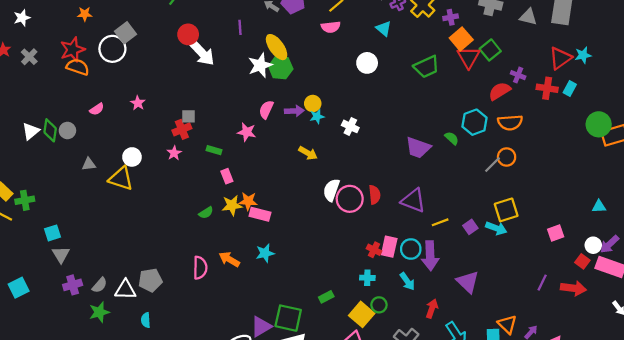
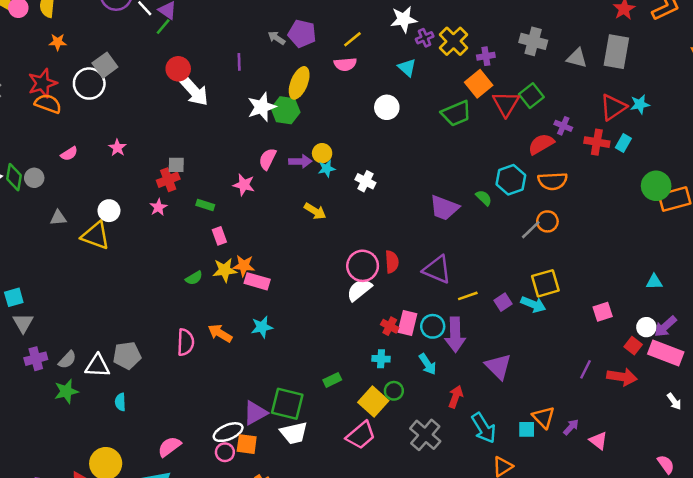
orange square: (461, 39) -> (479, 84), moved
yellow ellipse: (277, 47) -> (299, 83), moved, turned 56
white semicircle: (331, 190) -> (359, 290), moved, turned 30

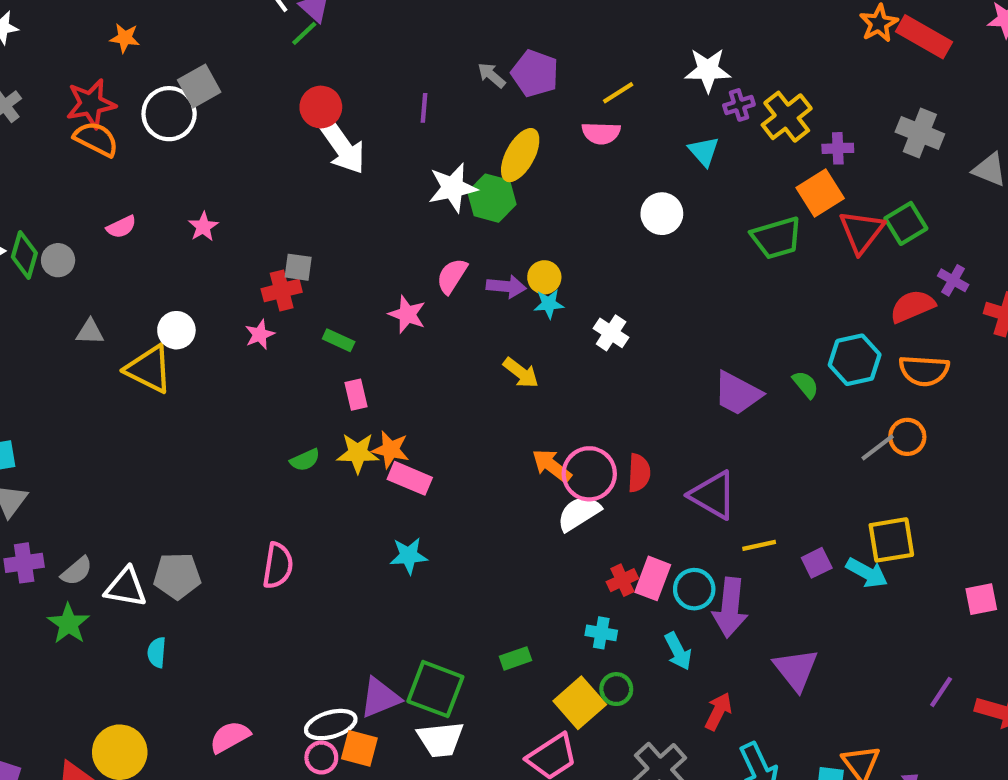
red cross: (390, 326) -> (622, 580), turned 30
orange arrow: (220, 333) -> (552, 466), moved
green star: (66, 391) -> (69, 624), turned -30

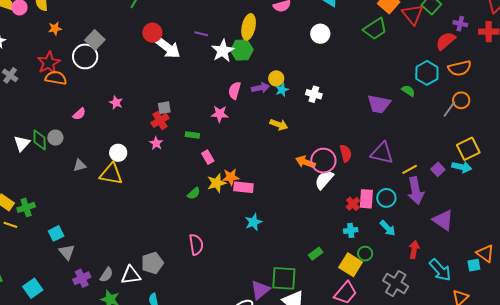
purple line: (424, 108) -> (201, 34), moved, turned -64
purple arrow: (730, 608) -> (416, 191), moved

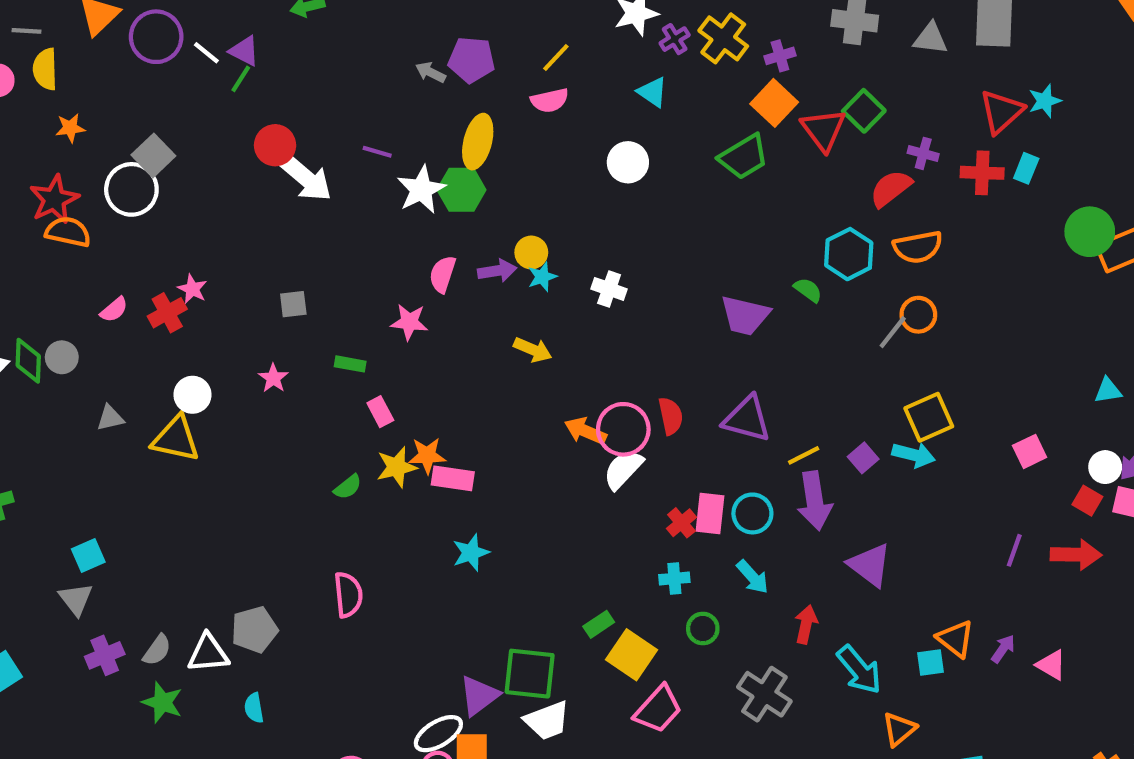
red cross: (160, 120) -> (167, 313), moved
cyan square: (56, 233) -> (88, 556), moved
yellow square: (351, 265) -> (631, 655), moved

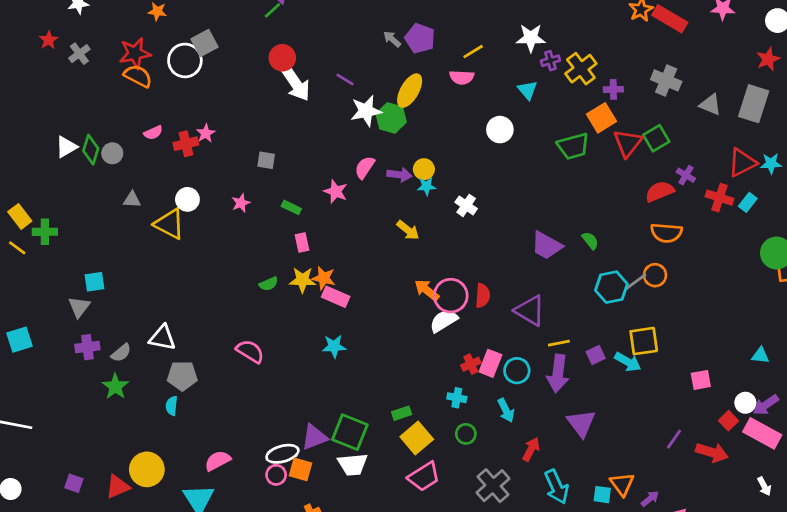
cyan hexagon: (849, 254) -> (611, 287), moved
pink semicircle: (348, 595) -> (250, 351), turned -68
gray pentagon: (254, 630) -> (182, 376), moved
white triangle: (208, 653) -> (162, 338), moved

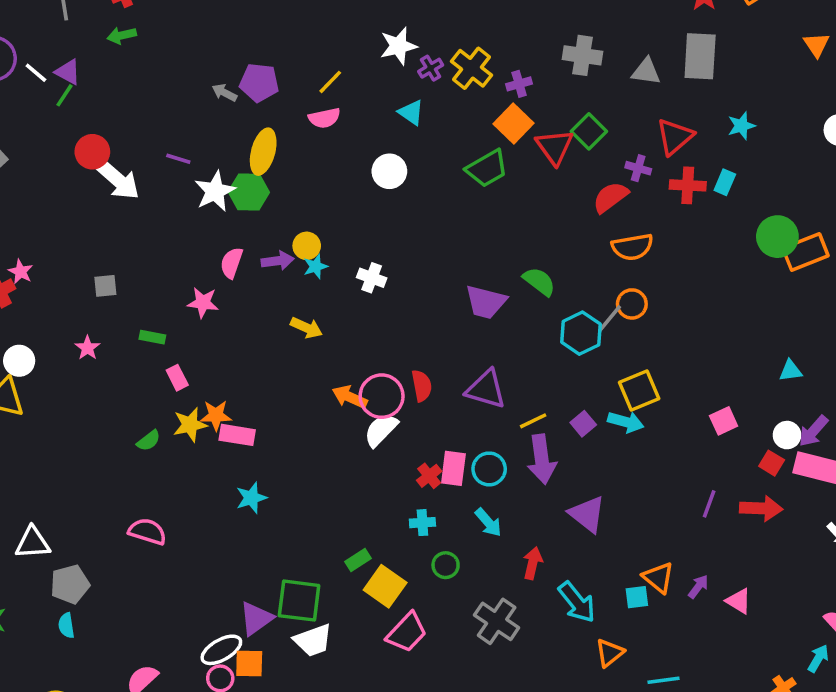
red triangle: (742, 163) -> (675, 137), moved
green semicircle: (590, 241) -> (539, 281), size x1.4

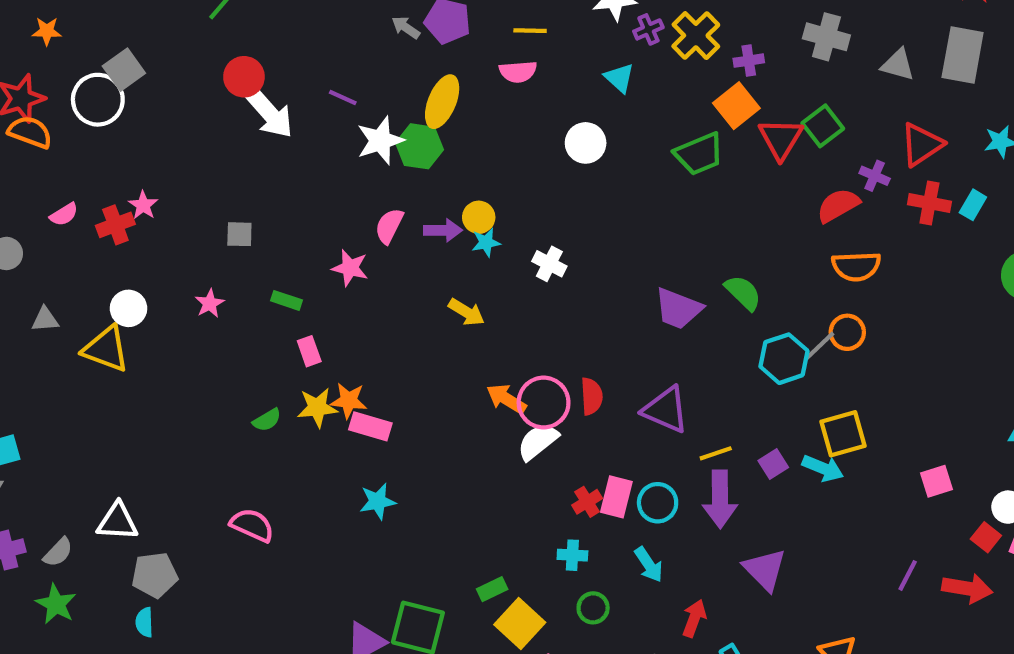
yellow line: (330, 82) -> (530, 31), turned 40

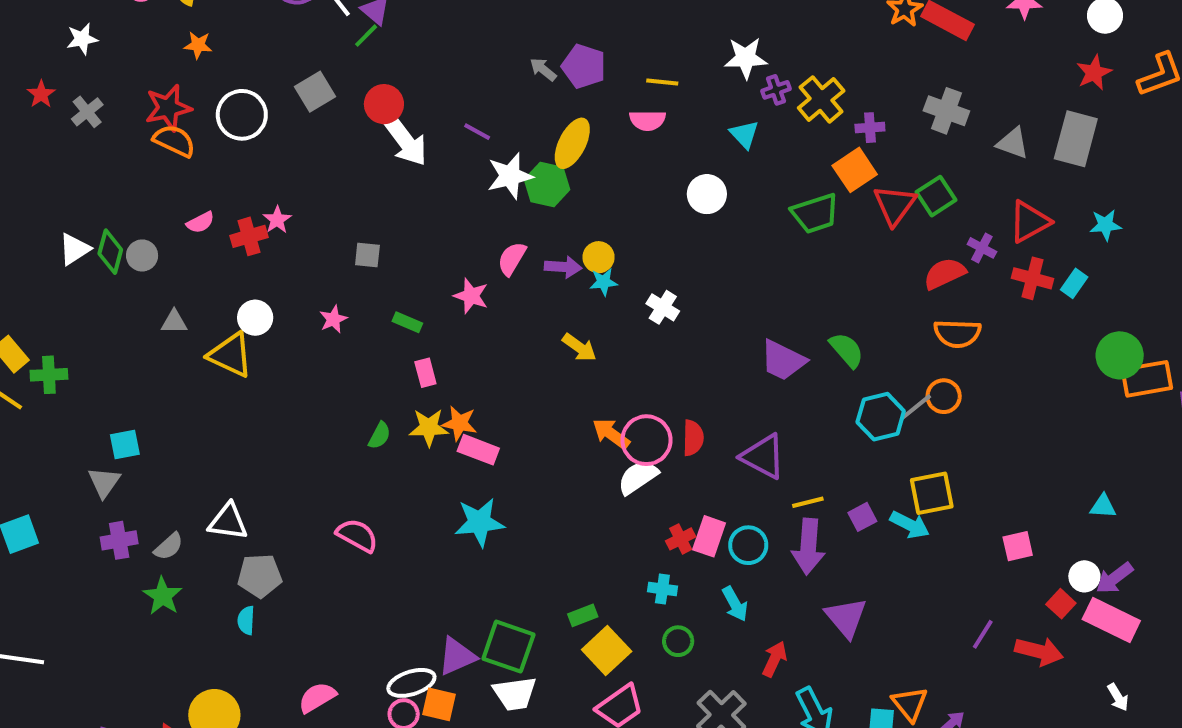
gray square: (124, 70) -> (315, 92), moved
green semicircle: (267, 420) -> (379, 436), turned -36
cyan star: (378, 501) -> (479, 522), size x1.4

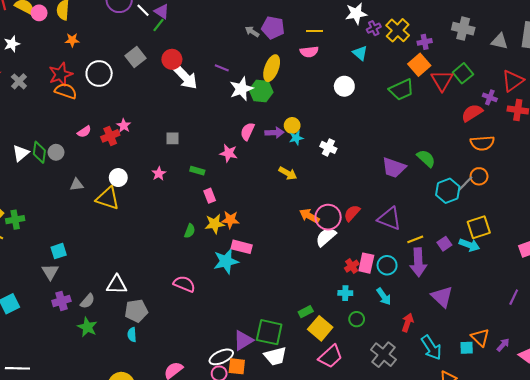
red semicircle: (693, 438) -> (352, 213), turned -132
pink rectangle: (478, 450) -> (242, 247), moved
cyan star: (479, 522) -> (226, 261), moved

